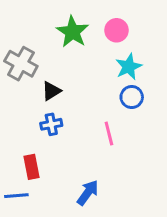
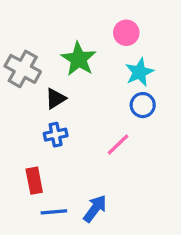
green star: (73, 32) -> (79, 59), moved
pink line: (109, 133) -> (118, 144), turned 60
blue line: (16, 196) -> (54, 212), moved

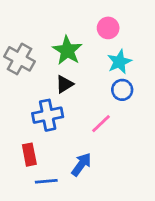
black triangle: (56, 98) -> (65, 84), moved
blue cross: (56, 135) -> (48, 115), size x1.5
blue arrow: (95, 209) -> (81, 164), moved

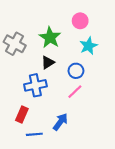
blue circle: (122, 90) -> (76, 71), moved
red rectangle: (29, 155) -> (22, 115), turned 35

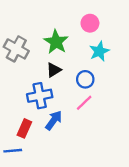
blue arrow: (60, 122) -> (54, 120), moved
blue line: (34, 134) -> (13, 151), moved

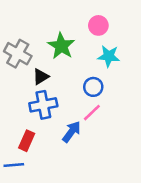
cyan star: (99, 51) -> (109, 56), turned 30
black triangle: (54, 70) -> (41, 77), moved
blue arrow: (54, 120) -> (71, 132), moved

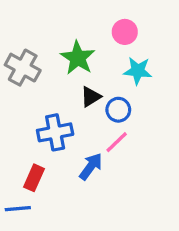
black triangle: (41, 77) -> (91, 97), moved

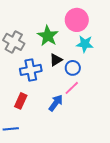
pink circle: (125, 32) -> (77, 20), size x1.5
blue cross: (55, 132) -> (31, 70), moved
red rectangle: (34, 178) -> (21, 101), moved

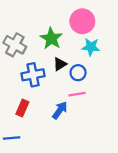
pink line: (72, 88) -> (77, 94), turned 35

